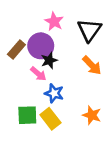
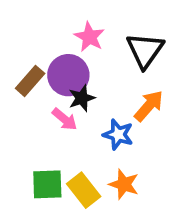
orange arrow: (92, 65) -> (149, 106), turned -95
blue star: (54, 93) -> (118, 135), moved
orange star: (92, 115) -> (124, 184), moved

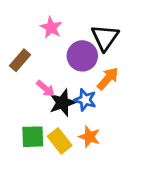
pink star: (89, 37) -> (51, 28), moved
purple circle: (68, 75) -> (82, 56), moved
black star: (82, 98) -> (62, 103), moved, size x1.4

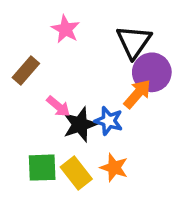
purple circle: (82, 56) -> (152, 72), moved

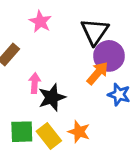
pink arrow: (58, 106) -> (35, 83), turned -126
blue star: (109, 121) -> (119, 95), moved

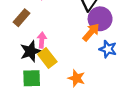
black star: (52, 97) -> (31, 51), moved
yellow rectangle: (49, 136) -> (47, 58), moved

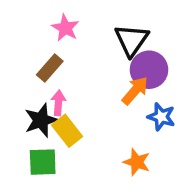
brown rectangle: (22, 18) -> (50, 68), moved
orange star: (76, 78) -> (137, 162), moved

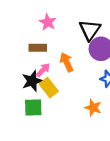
brown rectangle: (50, 68) -> (38, 48), turned 49
orange arrow: (135, 91) -> (67, 62), moved, turned -66
pink arrow: (58, 103) -> (43, 70), turned 40

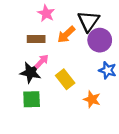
orange arrow: (67, 62) -> (66, 35), moved, turned -108
black star: (32, 81) -> (30, 73), turned 30
yellow rectangle: (49, 88) -> (65, 79), moved

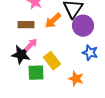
green square: (32, 99) -> (36, 73), moved

